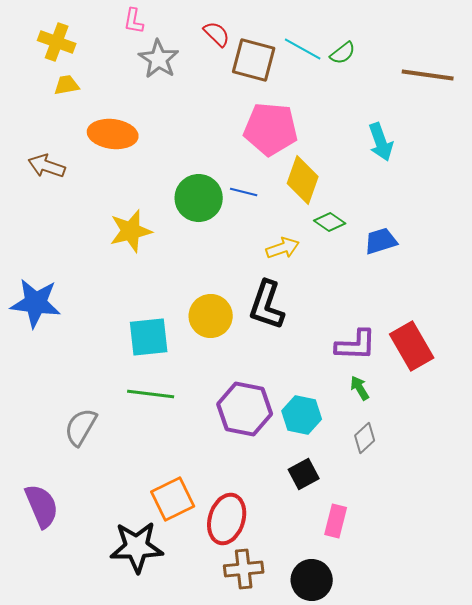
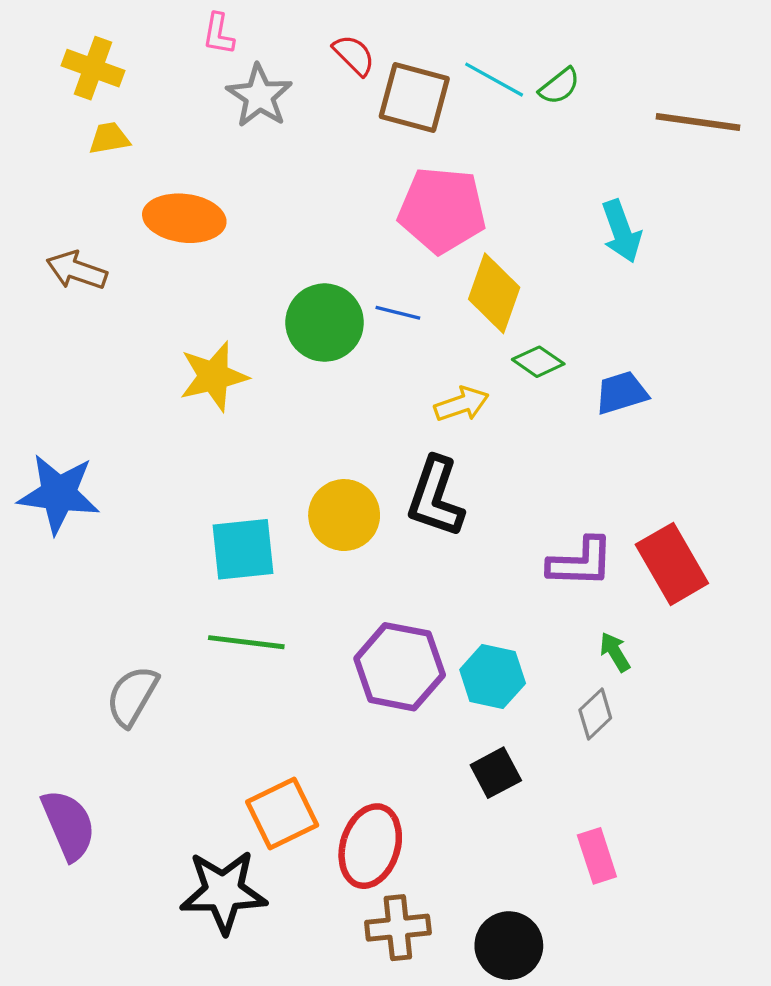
green arrow: (360, 388) -> (615, 652), moved
pink rectangle: (336, 521) -> (597, 856), moved, turned -32

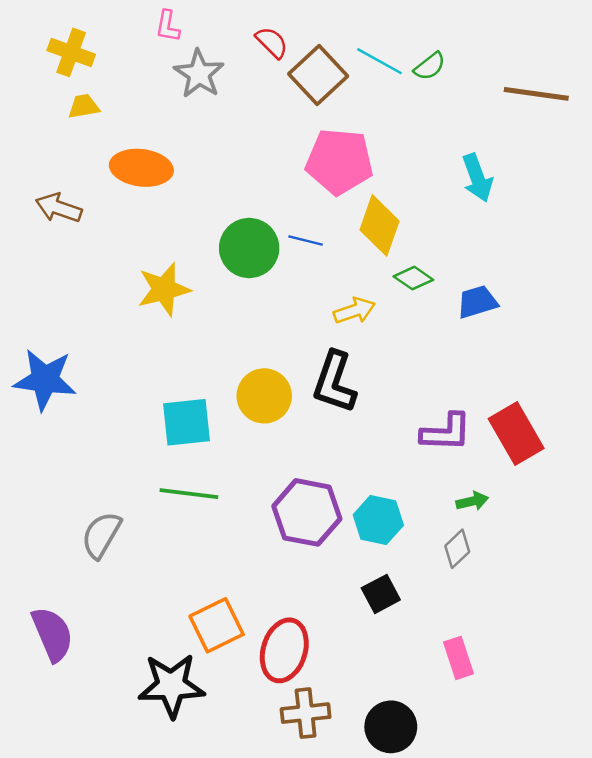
brown square: (414, 98) -> (318, 75), turned 32
green arrow: (615, 652) -> (472, 501), turned 108

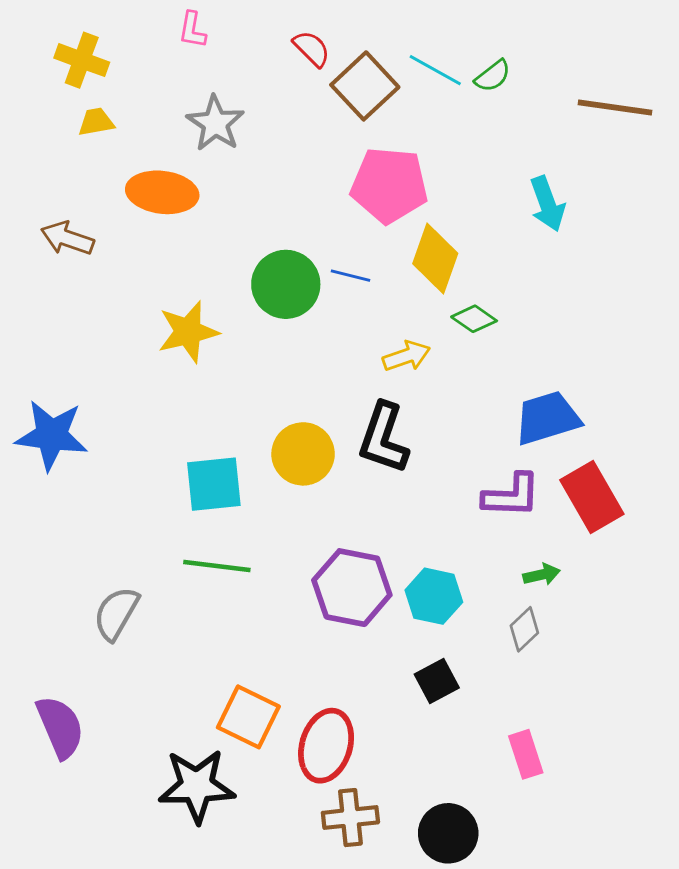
gray star: (199, 74) -> (215, 123), moved
blue trapezoid: (477, 302) -> (547, 418), moved, size x1.4
orange square: (217, 625) -> (248, 717), turned -38

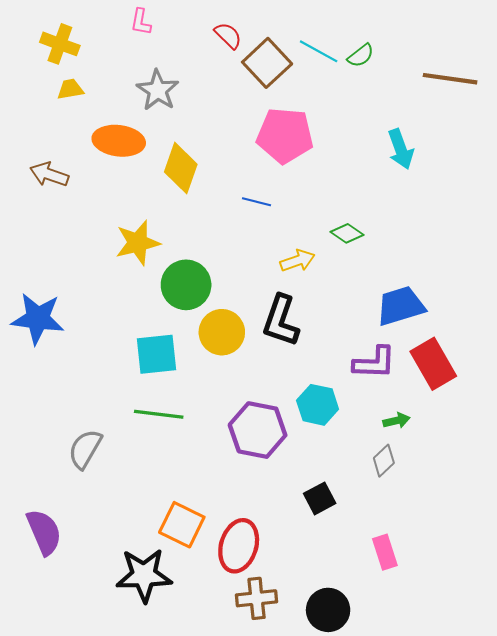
yellow diamond: (435, 258) -> (181, 168), moved
green circle: (286, 284) -> (186, 285), moved
cyan hexagon: (434, 596) -> (318, 405), moved

